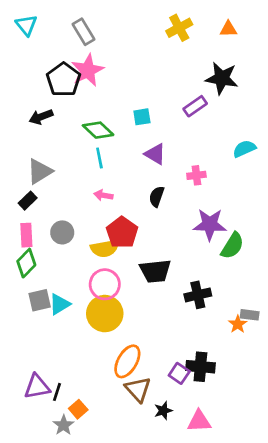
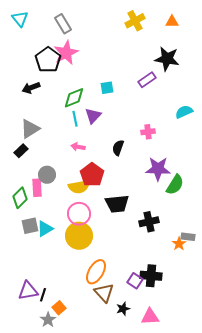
green diamond: (98, 130) -> (74, 98), turned -65
purple triangle: (155, 154) -> (93, 116), moved, turned 42
pink rectangle: (26, 235) -> (37, 188), moved

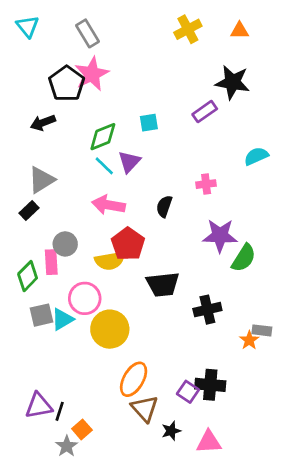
cyan line: (75, 119) -> (104, 166), turned -35
pink arrow: (78, 147) -> (108, 205), size x1.6
pink circle: (79, 214) -> (85, 298), moved

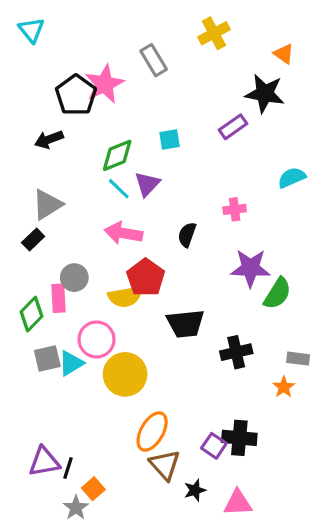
orange triangle: (240, 31) -> (284, 54), moved, turned 36
gray rectangle: (88, 33) -> (154, 60), moved
gray rectangle: (262, 330) -> (298, 359), moved

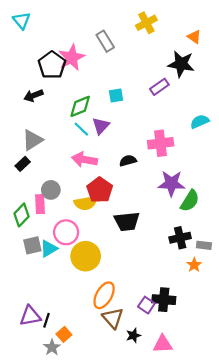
pink cross: (235, 209) -> (161, 143), size x1.6
black semicircle: (187, 235) -> (128, 161), turned 56
black cross: (236, 352) -> (180, 238), moved

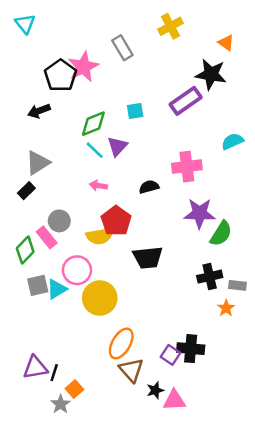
purple rectangle: (159, 87) -> (186, 101), size x1.4
pink arrow: (85, 160) -> (98, 186), size x0.6
pink rectangle: (40, 204) -> (47, 237), turned -36
pink triangle: (163, 344) -> (174, 400), moved

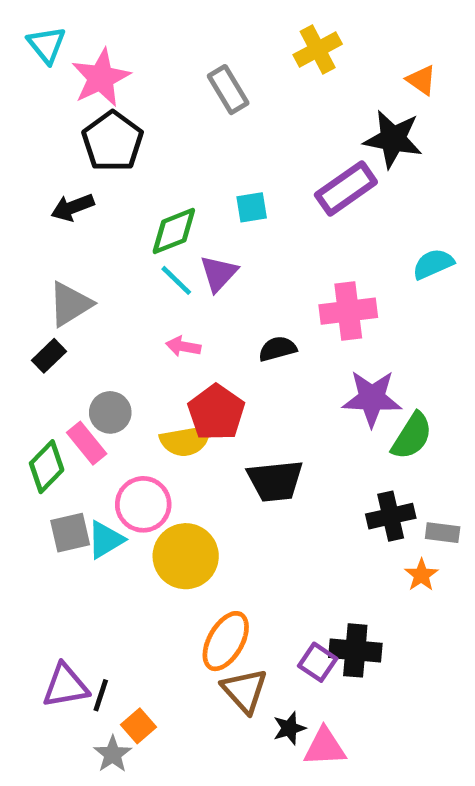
pink star: (83, 67) -> (101, 78), moved

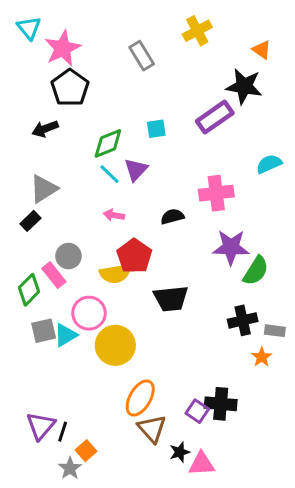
purple triangle: (65, 686) -> (41, 426), turned -40

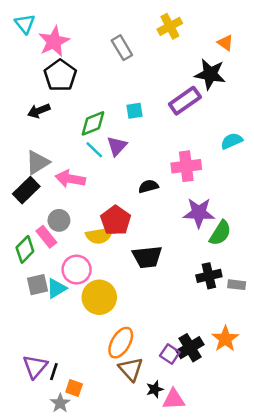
pink arrow: (114, 215) -> (70, 179), moved, size x1.6
black rectangle: (30, 221) -> (26, 190), size x1.5
orange star: (262, 357) -> (225, 339), moved, size x1.5
black cross: (221, 404) -> (190, 348), turned -36
orange square: (86, 451) -> (74, 388), turned -30

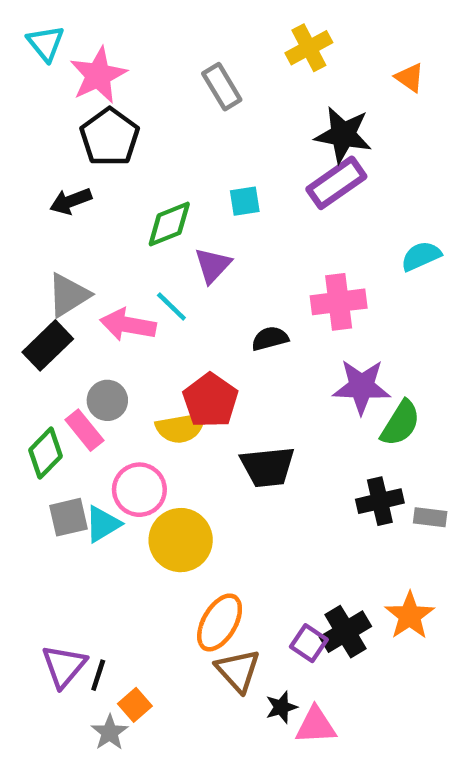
black star: (210, 74) -> (343, 135), moved
cyan line: (94, 150) -> (171, 306), moved
orange square: (74, 388) -> (135, 705), turned 30

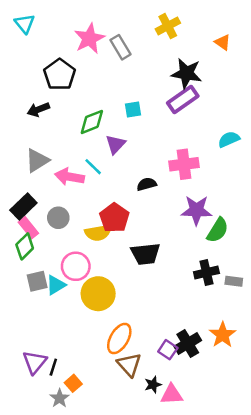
pink star: (98, 75) -> (89, 39), moved
black rectangle: (48, 345) -> (23, 207), moved
pink rectangle: (84, 430) -> (28, 228), moved

